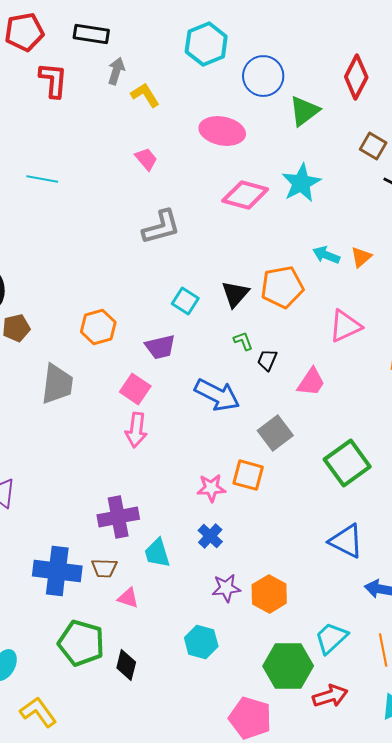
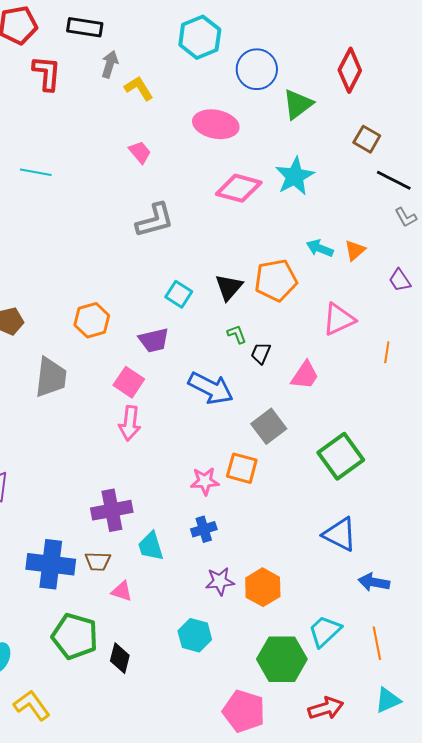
blue cross: (210, 536) -> (204, 529), turned 30
red arrow: (330, 696) -> (326, 708), moved

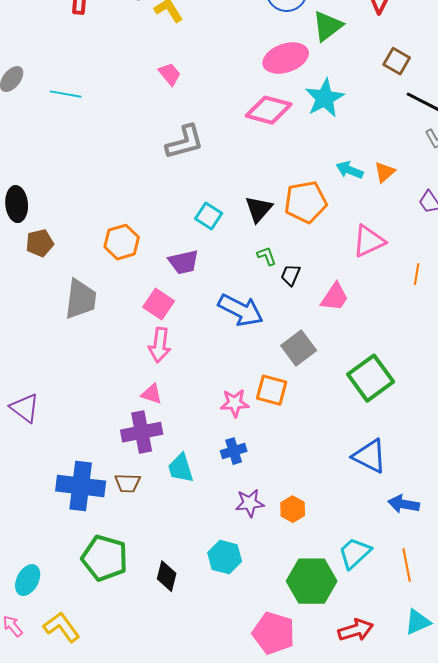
pink ellipse: (216, 124) -> (286, 58), moved, turned -30
orange hexagon: (263, 587) -> (293, 509), size x0.7
pink triangle: (122, 591) -> (152, 394), moved
black diamond: (120, 658) -> (167, 576), moved

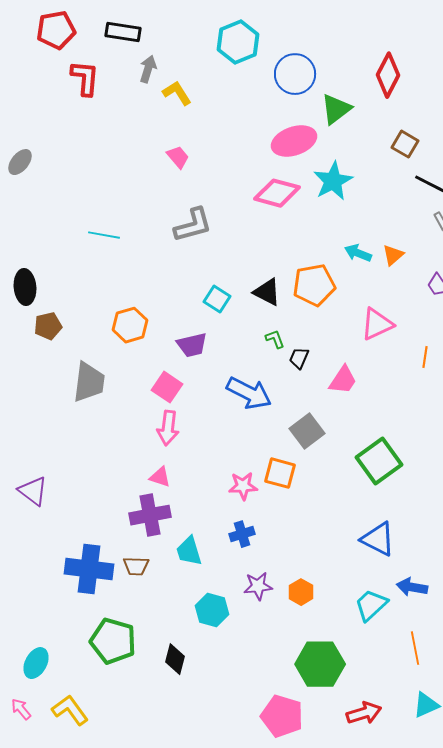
cyan line: (66, 94) -> (104, 235), moved
black triangle: (259, 209) -> (267, 292), turned -44
cyan trapezoid: (355, 553) -> (371, 605), moved
cyan hexagon: (225, 557) -> (212, 610), moved

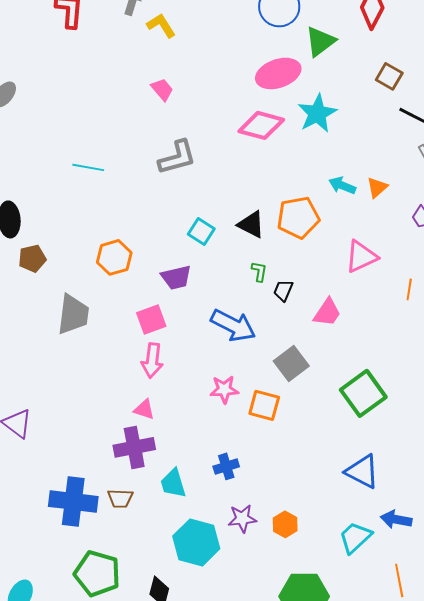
green L-shape: (275, 339) -> (259, 271), turned 30
pink square: (167, 387) -> (151, 319), turned 36
pink star: (243, 486) -> (224, 389), moved
cyan hexagon: (212, 610) -> (196, 542), size x1.4

